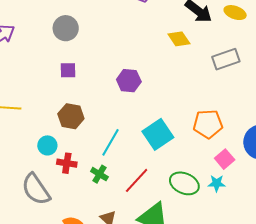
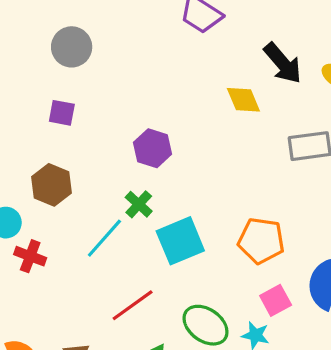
green cross: (99, 174) -> (139, 204), moved

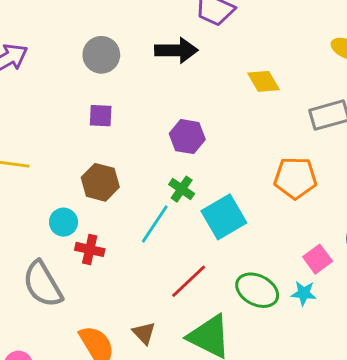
black arrow: (283, 63) -> (176, 50), moved, turned -42
orange pentagon: (261, 241) -> (295, 178), moved

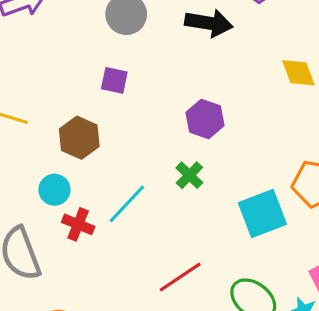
brown hexagon: (100, 182) -> (79, 138), moved
cyan square: (224, 217) -> (262, 214), moved
cyan line: (155, 224) -> (127, 204), moved

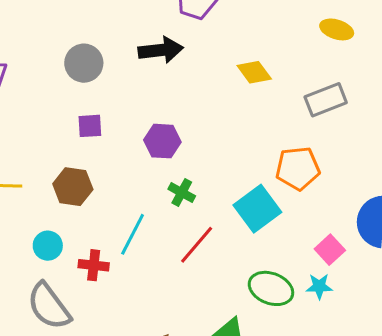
purple hexagon: (205, 119) -> (162, 141), moved
cyan circle: (54, 190) -> (48, 246), moved
red line: (180, 277) -> (197, 245), moved

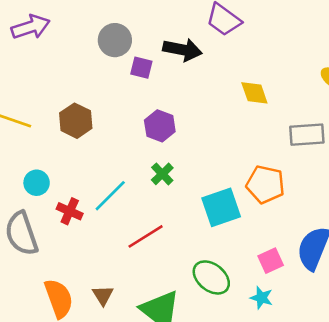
purple square: (90, 126) -> (141, 68), moved
brown hexagon: (73, 187) -> (76, 121), moved
red line: (197, 245) -> (146, 236), moved
cyan star: (319, 286) -> (261, 298), moved

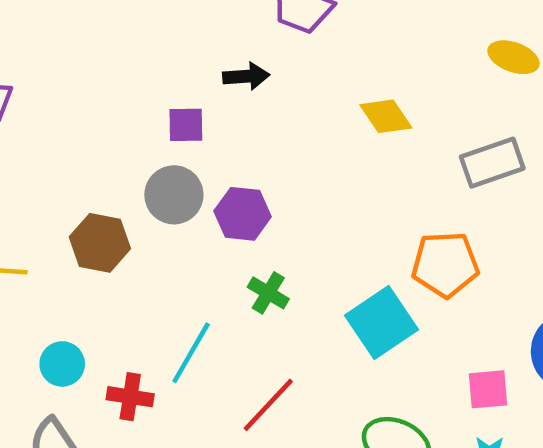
gray circle: (115, 40) -> (174, 195), moved
black arrow: (182, 50) -> (246, 76), size x0.7
pink square: (271, 261) -> (488, 389), turned 35

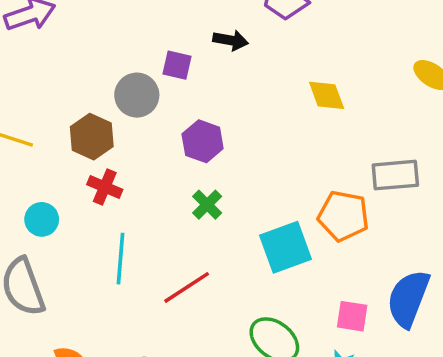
gray rectangle: (492, 163) -> (395, 175), moved
gray circle: (174, 195) -> (137, 95), moved
cyan line: (191, 353) -> (121, 259), moved, turned -39
red cross: (130, 397) -> (105, 187), moved

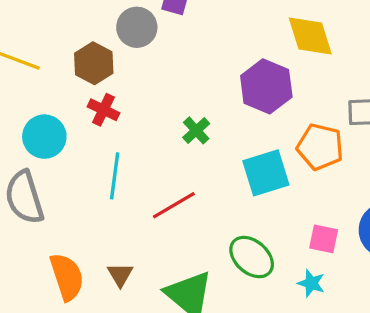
yellow diamond: (327, 95) -> (310, 36), size x1.4
purple hexagon: (203, 141) -> (266, 86), moved, size x1.4
cyan circle: (42, 219) -> (44, 137), size x1.4

